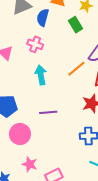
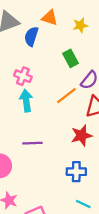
green rectangle: (75, 25) -> (70, 58), moved
pink cross: (35, 44) -> (23, 76), moved

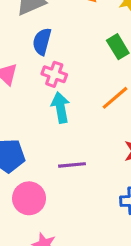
blue semicircle: (31, 36) -> (42, 42), moved

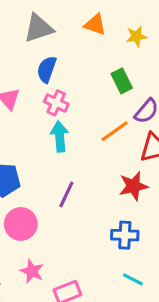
purple line: (72, 165) -> (66, 194), turned -64

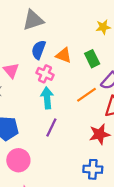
orange triangle: (95, 25) -> (64, 55), moved
purple line: (66, 194) -> (51, 128), moved

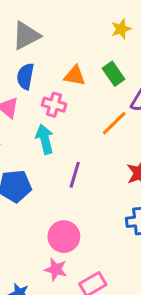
blue semicircle: (39, 50) -> (25, 76), moved
cyan arrow: (47, 98) -> (45, 139), moved
pink circle: (18, 160) -> (64, 237), moved

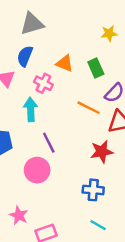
orange line: (114, 123) -> (89, 108), turned 60
purple line: (75, 175) -> (49, 143), turned -55
pink circle: (64, 237) -> (37, 170), moved

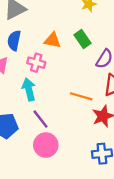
orange line: (89, 108) -> (81, 96), moved
purple line: (49, 143) -> (41, 119), moved

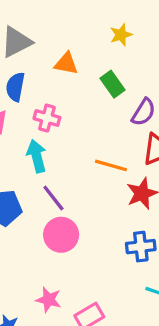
orange triangle: (52, 40) -> (66, 64), moved

